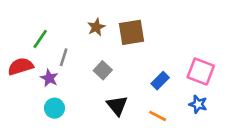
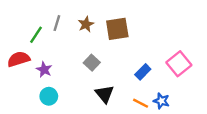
gray line: (64, 57) -> (57, 23), moved
pink square: (201, 72) -> (179, 64), turned 30
blue star: (198, 104) -> (161, 101), moved

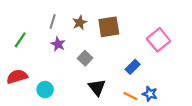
green line: (36, 35) -> (20, 40), moved
red semicircle: (19, 59) -> (17, 77), moved
pink square: (179, 64) -> (159, 40), moved
purple star: (44, 70) -> (58, 44), moved

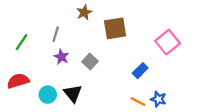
gray line: (53, 21) -> (56, 34), moved
brown star: (80, 23) -> (84, 12), moved
purple star: (58, 44) -> (61, 57), moved
black triangle: (97, 87) -> (73, 93), moved

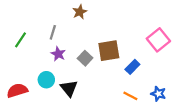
brown square: (115, 28) -> (109, 51), moved
red semicircle: (18, 81) -> (17, 90), moved
cyan circle: (48, 95) -> (46, 80), moved
blue star: (158, 99) -> (158, 94), moved

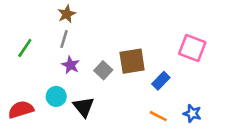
brown star: (80, 12) -> (67, 14), moved
pink square: (158, 40) -> (192, 48), turned -30

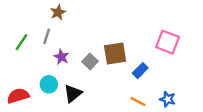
gray line: (64, 39) -> (47, 36), moved
black triangle: (84, 107) -> (73, 93), turned 30

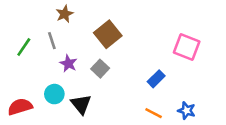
gray line: (47, 36) -> (52, 41), turned -35
brown square: (115, 53) -> (108, 34), moved, turned -30
black triangle: (73, 93) -> (81, 104), turned -30

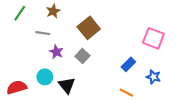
gray line: (52, 41) -> (43, 33), turned -64
green line: (24, 47) -> (20, 13), moved
blue star: (187, 111) -> (153, 77), moved

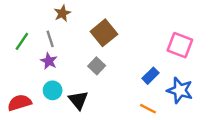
green line: (20, 13) -> (22, 41), moved
gray line: (43, 33) -> (50, 39), turned 64
purple star: (56, 52) -> (49, 61), moved
blue star: (153, 77) -> (180, 90), size x1.5

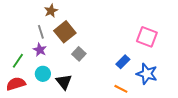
brown square: (104, 33) -> (65, 32), moved
green line: (22, 41) -> (18, 61), moved

